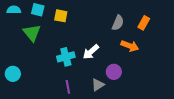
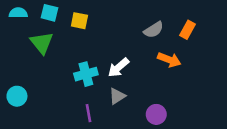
gray semicircle: (118, 23) -> (154, 30), turned 35
purple circle: (114, 72) -> (156, 114), moved
gray triangle: (98, 85) -> (117, 96), moved

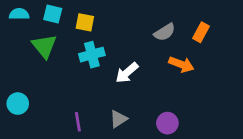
cyan cross: (86, 74) -> (92, 55), moved
gray triangle: (117, 96) -> (118, 119), moved
purple line: (89, 113) -> (78, 122), moved

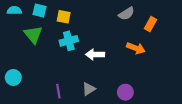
gray semicircle: (165, 32) -> (126, 14), moved
white arrow: (127, 73) -> (95, 54), turned 42

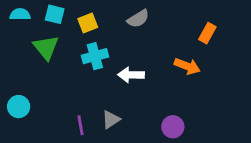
gray semicircle: (126, 14) -> (138, 19), moved
yellow square: (64, 17) -> (88, 23), turned -32
gray triangle: (89, 89) -> (111, 120), moved

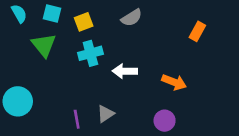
cyan semicircle: (20, 14) -> (19, 14), turned 60
orange arrow: (187, 66) -> (174, 82), moved
cyan circle: (19, 107) -> (18, 101), size x1.4

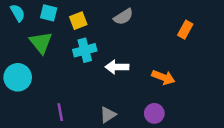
cyan circle: (18, 101) -> (18, 77), moved
gray triangle: (106, 114) -> (108, 115), moved
purple line: (77, 119) -> (60, 112), moved

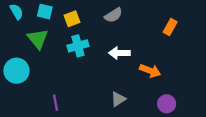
white arrow: (117, 67) -> (119, 53), moved
purple circle: (154, 113) -> (167, 104), moved
gray triangle: (108, 115) -> (118, 99), moved

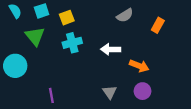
cyan square: (45, 12) -> (42, 11), turned -32
gray semicircle: (113, 15) -> (125, 15), moved
gray triangle: (118, 99) -> (110, 92), turned -32
purple circle: (167, 104) -> (142, 91), moved

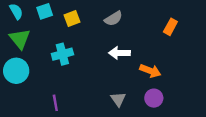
gray semicircle: (125, 15) -> (113, 19), moved
green triangle: (35, 36) -> (20, 39), moved
cyan cross: (72, 43) -> (62, 54), moved

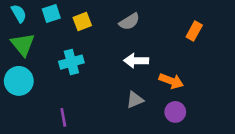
gray triangle: (118, 99) -> (135, 100), moved, turned 42

